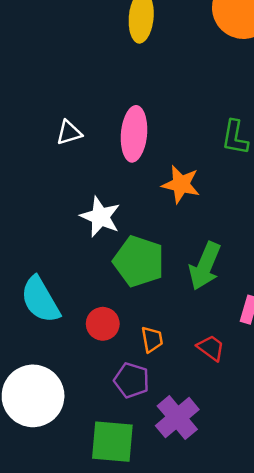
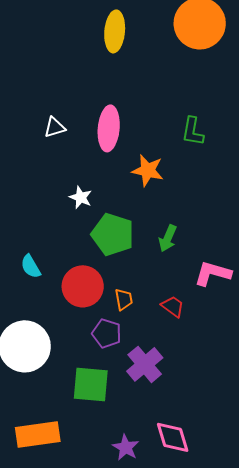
white star: (100, 217) -> (81, 197), size x0.7
green arrow: (205, 266) -> (168, 238), size x0.7
cyan semicircle: (40, 300) -> (31, 266), size x0.6
red circle: (103, 324) -> (83, 286), size x1.5

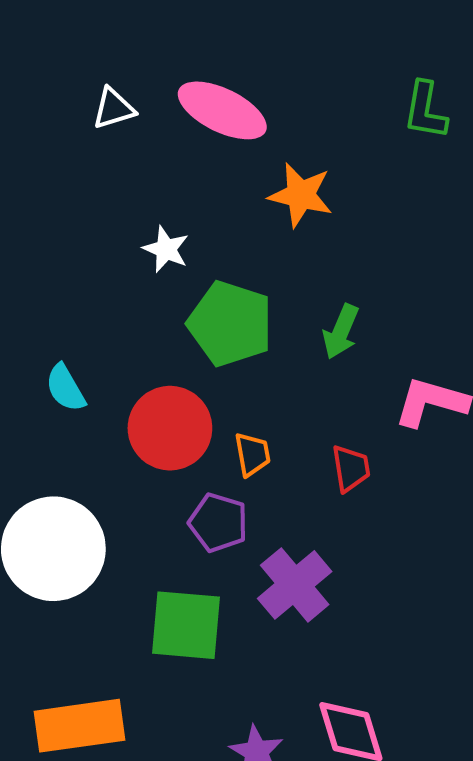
pink ellipse: (109, 128) -> (222, 110), turned -69
green L-shape: (193, 131) -> (425, 110), moved
red trapezoid: (173, 306) -> (351, 468), turned 45

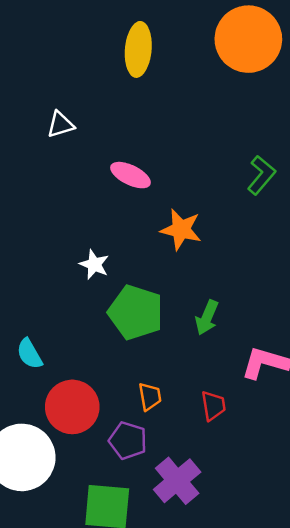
white triangle: (114, 108) -> (61, 125), moved
pink ellipse: (222, 110) -> (130, 175), size x0.7
green L-shape: (425, 110) -> (261, 175), turned -150
red circle: (170, 428) -> (72, 407), moved

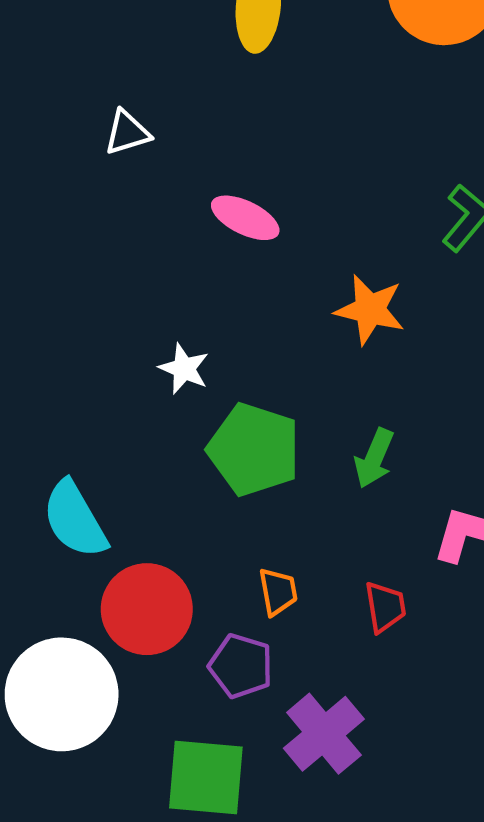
orange star: (181, 229) -> (370, 310), moved
cyan semicircle: (29, 354) -> (75, 519), size x1.5

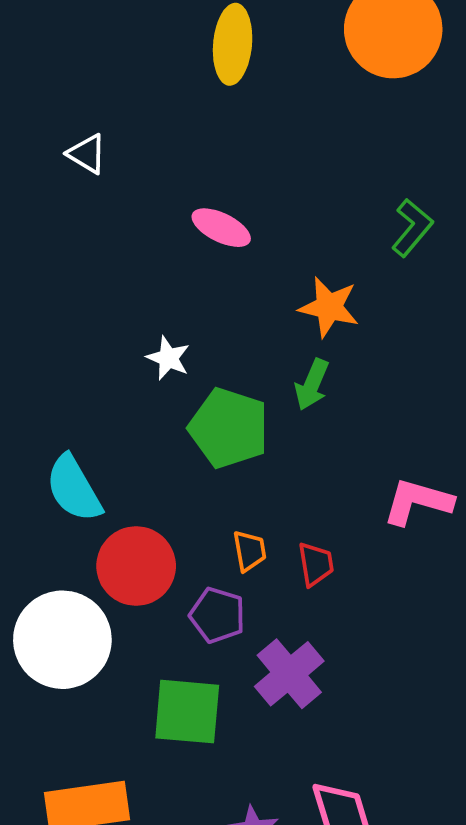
white triangle: (127, 133) -> (87, 154), moved, turned 48
green arrow: (374, 458) -> (312, 385), moved
red trapezoid: (385, 607) -> (316, 564), moved

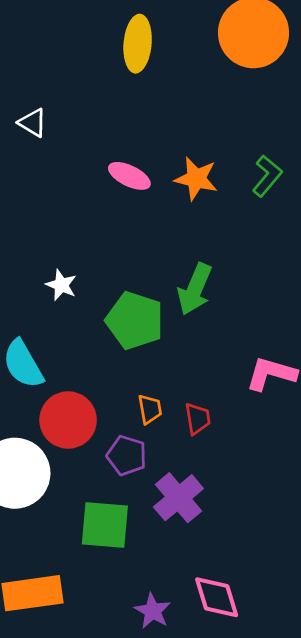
orange star: (329, 307) -> (196, 179), moved
white star: (168, 358) -> (61, 285), moved
green arrow: (312, 385) -> (195, 289), size x1.4

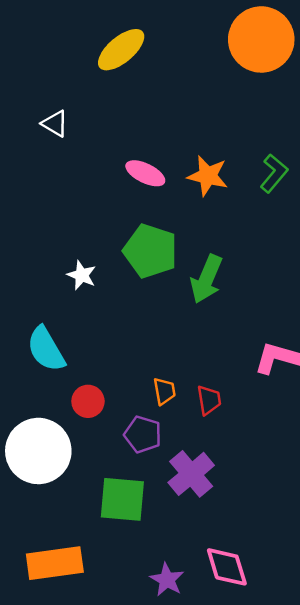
yellow ellipse: (138, 44) -> (121, 50), moved, turned 45
green pentagon: (135, 320) -> (150, 251), moved
red circle: (68, 420) -> (88, 401), size x0.6

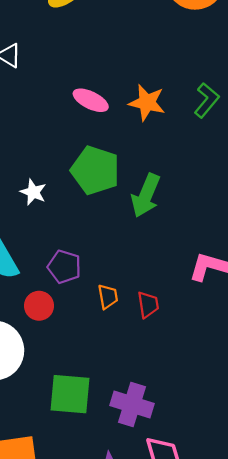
purple pentagon: (143, 434) -> (64, 267), moved
purple cross: (191, 474) -> (132, 404), moved, turned -33

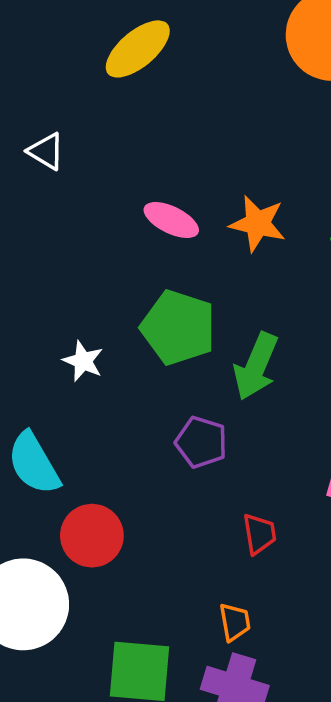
purple pentagon: (64, 267) -> (201, 442), moved
orange trapezoid: (108, 297) -> (235, 622), moved
red circle: (39, 306) -> (92, 536), size x1.4

